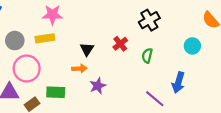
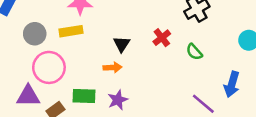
green semicircle: (147, 56) -> (194, 52), turned -56
purple star: (98, 86) -> (118, 100), moved

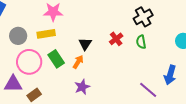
green semicircle: (194, 52) -> (141, 42), moved, turned 32
orange arrow: (113, 67) -> (78, 62), turned -56
green rectangle: (84, 96) -> (56, 59), moved, turned 54

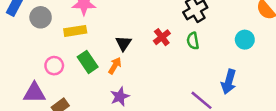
gray circle: (18, 36) -> (41, 17), moved
pink circle: (29, 62) -> (54, 66), size x0.6

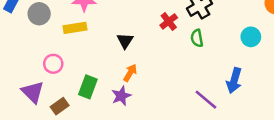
red cross: (162, 37) -> (169, 21), moved
green rectangle: (88, 62) -> (88, 87), moved, turned 55
orange arrow: (115, 66) -> (130, 73), moved
purple triangle: (34, 93) -> (33, 92), turned 45

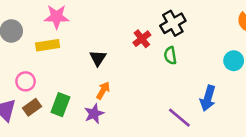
cyan circle: (251, 37) -> (234, 61), moved
brown rectangle: (60, 106) -> (32, 107), moved

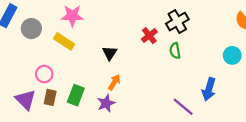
yellow rectangle: (48, 45) -> (64, 41), turned 42
brown rectangle: (32, 107) -> (50, 97), turned -42

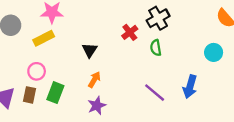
yellow rectangle: (64, 41) -> (44, 38), turned -60
pink circle: (44, 74) -> (37, 71), moved
purple star: (106, 103) -> (97, 106), moved
purple line: (183, 107) -> (155, 93), moved

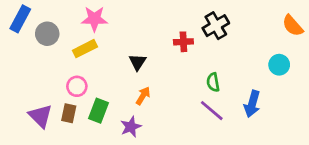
red cross: (130, 32) -> (183, 42), turned 35
green semicircle: (156, 48) -> (213, 82), moved
purple star: (97, 106) -> (131, 127), moved

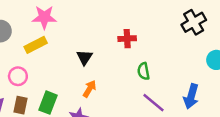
black cross: (216, 26) -> (194, 22), moved
green semicircle: (213, 82) -> (143, 71), moved
pink circle: (77, 86) -> (18, 76), moved

